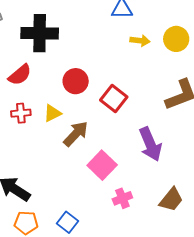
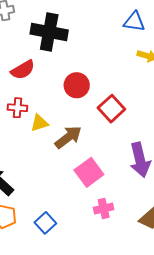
yellow triangle: (52, 113) -> (39, 123), moved

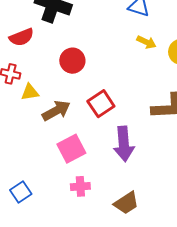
red square: (111, 109) -> (101, 104), moved

